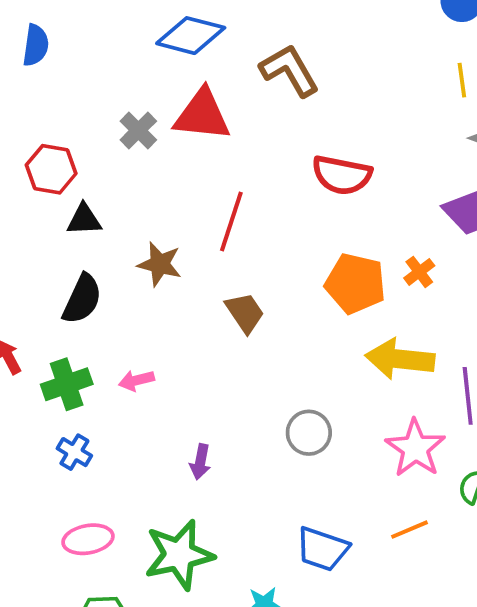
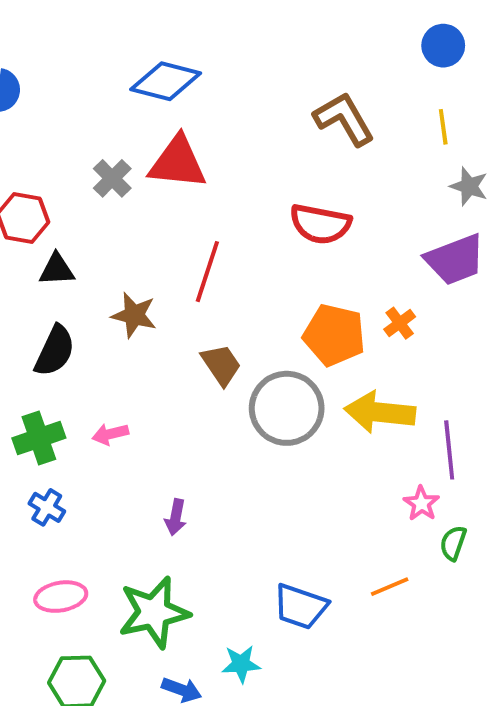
brown L-shape: (289, 70) -> (344, 119), moved
gray circle: (309, 433) -> (287, 408), moved, size x1.6
pink star: (415, 448) -> (421, 503), moved, size x0.6

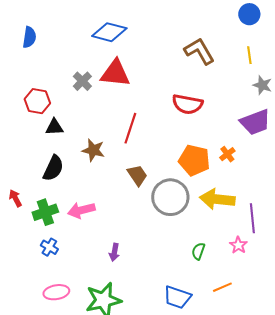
pink arrow: (110, 434) -> (81, 210), size x1.5
green semicircle: (453, 543) -> (198, 251), moved

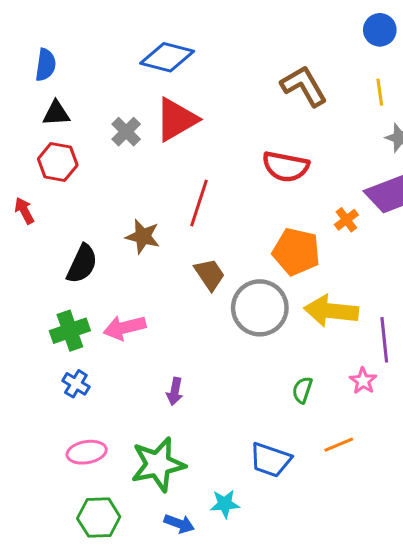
red triangle: (115, 73) -> (176, 119), turned -36
black triangle: (54, 127) -> (56, 113), moved
orange cross: (227, 154) -> (346, 220), moved
red arrow: (15, 198) -> (24, 211), moved

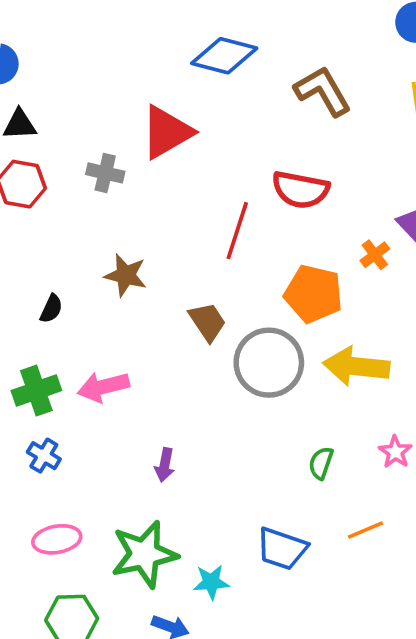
blue diamond: (167, 57) -> (224, 56), moved
gray cross: (126, 132) -> (105, 173), moved, turned -32
red line: (199, 203) -> (237, 231), moved
black semicircle: (82, 264) -> (51, 309), size x0.6
cyan star: (225, 504) -> (211, 582), moved

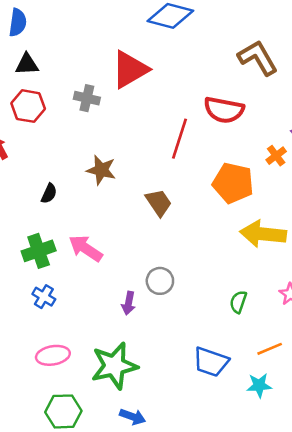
brown L-shape: (323, 91) -> (258, 58), moved
gray circle: (269, 363) -> (160, 281), moved, size x0.6
pink arrow: (103, 387) -> (86, 248), turned 48
cyan star: (211, 582) -> (259, 385), moved

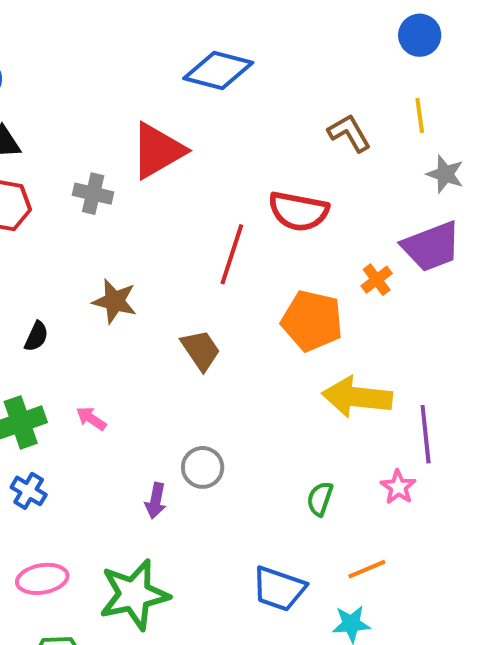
brown L-shape: (258, 58) -> (349, 133), size x0.7
pink arrow: (86, 248) -> (91, 419), size x0.6

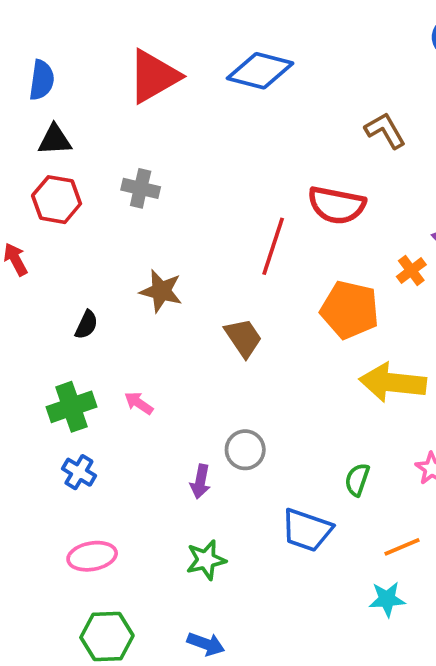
red triangle: (158, 151) -> (154, 76), moved
blue trapezoid: (279, 589) -> (307, 530), moved
green star: (134, 595) -> (206, 560), moved, size x0.6

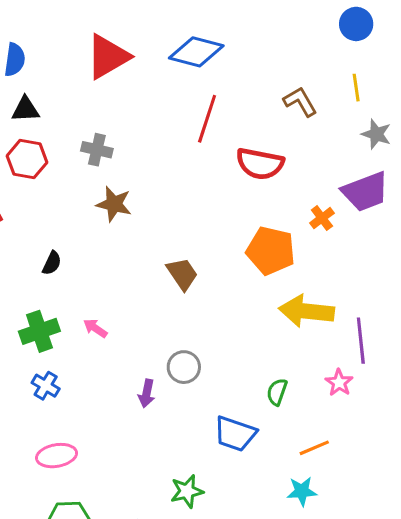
red line: (273, 246) -> (207, 119), moved
brown star: (161, 291) -> (114, 204), moved
green star: (206, 560) -> (187, 491), moved

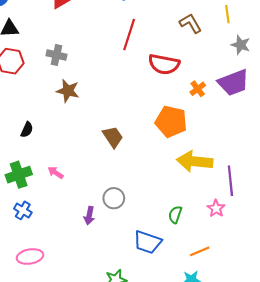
orange cross: (322, 218) -> (198, 89), moved

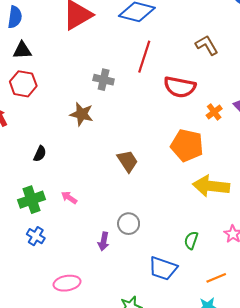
gray cross: (57, 55) -> (104, 80), moved
pink ellipse: (30, 256) -> (67, 283), moved

